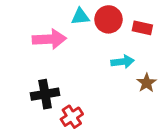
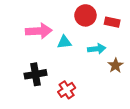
cyan triangle: (80, 17) -> (64, 42), moved
red cross: (72, 117) -> (67, 90), moved

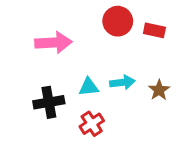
cyan triangle: (64, 42) -> (89, 87), moved
cyan arrow: (97, 49) -> (122, 82), moved

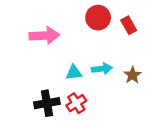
red rectangle: (154, 30) -> (129, 25), turned 48
black cross: (49, 102) -> (47, 103), moved

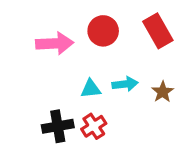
red circle: (98, 18) -> (103, 31), moved
red rectangle: (129, 25) -> (158, 31), size x1.5

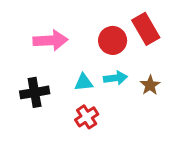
red circle: (103, 31) -> (113, 40), moved
black cross: (58, 126) -> (35, 92), moved

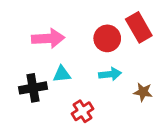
cyan triangle: (84, 82) -> (62, 74), moved
brown star: (150, 85) -> (143, 92), moved, turned -30

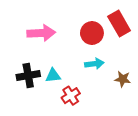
cyan triangle: (62, 74) -> (53, 76), moved

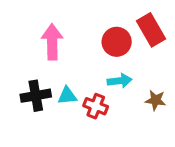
pink arrow: (41, 33) -> (52, 42), turned -88
red cross: (71, 96) -> (96, 106), moved, turned -36

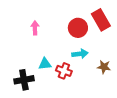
pink arrow: (52, 42) -> (35, 28), size x0.6
black cross: (36, 96) -> (24, 80), moved

